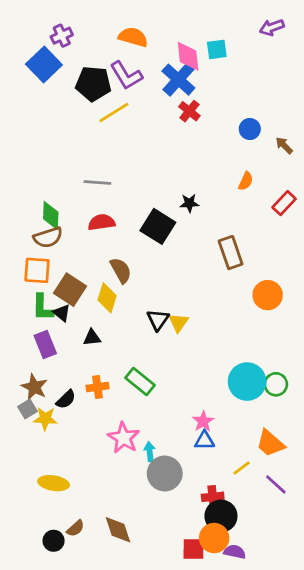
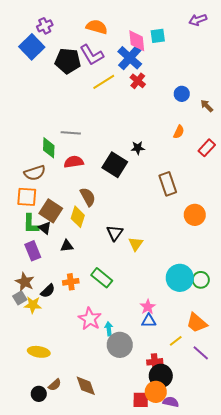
yellow line: (114, 113) -> (104, 82), moved
green diamond: (51, 215) -> (49, 148), moved
yellow triangle: (178, 323) -> (136, 244), moved

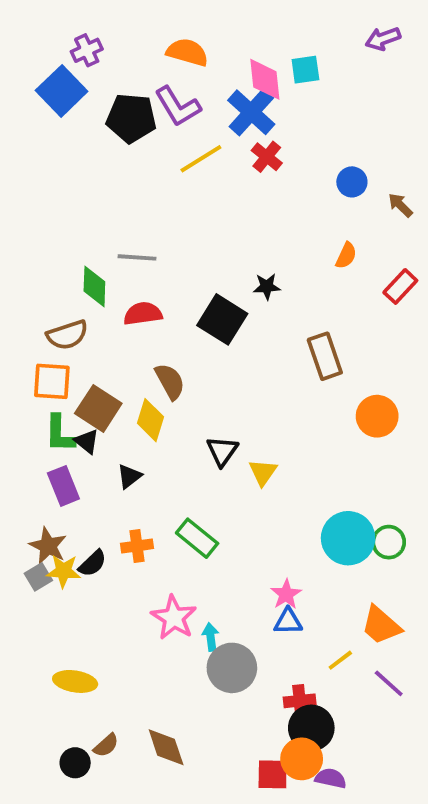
black triangle: (67, 246) -> (129, 476), turned -32
yellow star: (33, 305) -> (63, 571), moved

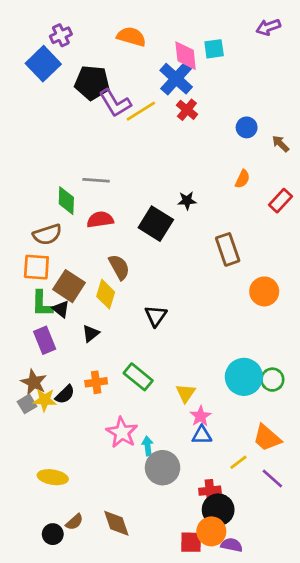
purple L-shape: (178, 106) -> (115, 103), moved
yellow triangle: (263, 472) -> (186, 393), moved

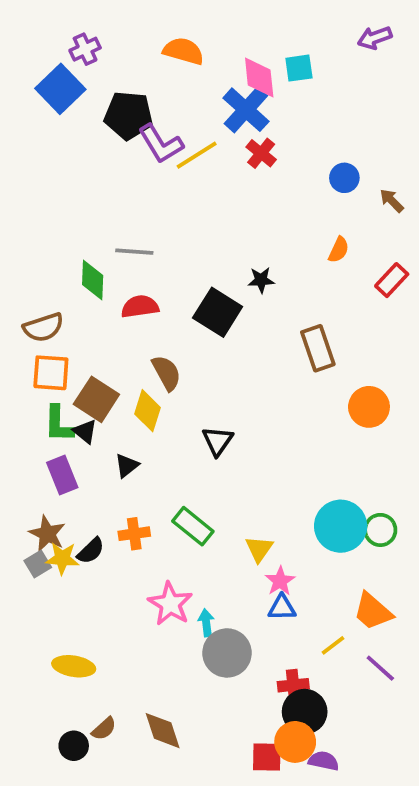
brown semicircle: (47, 235) -> (43, 327), moved

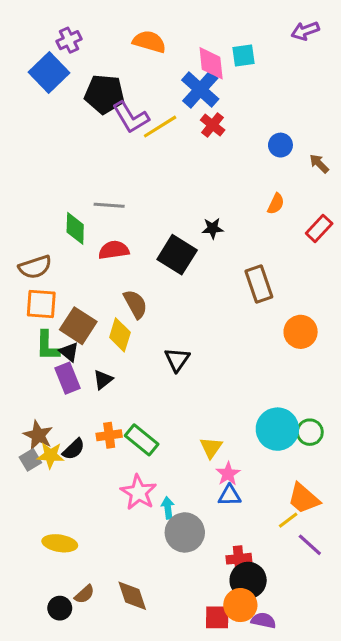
purple rectangle: (62, 475) -> (67, 378), moved
green rectangle: (193, 526) -> (142, 440), moved
yellow line: (333, 645) -> (288, 520), moved

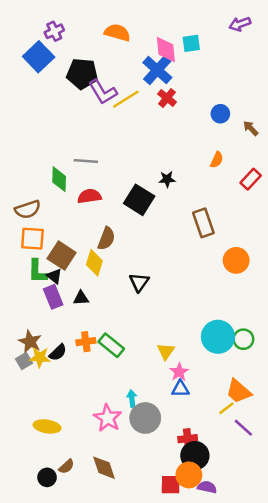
brown semicircle: (135, 304) -> (106, 239), turned 50
black triangle: (103, 380) -> (81, 298), turned 35
pink star: (138, 492) -> (108, 418), moved

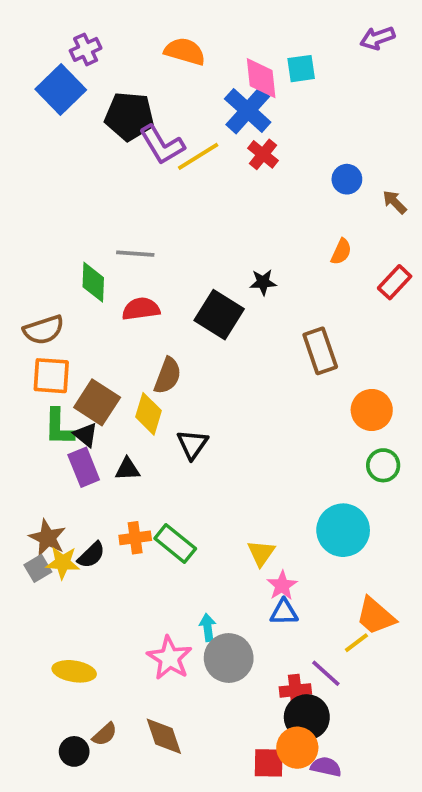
black triangle: (139, 282) -> (192, 444), moved
green circle: (243, 339) -> (383, 465), moved
purple line: (243, 428) -> (326, 673), moved

